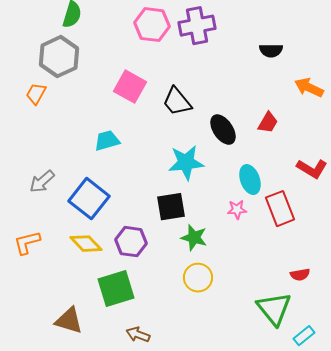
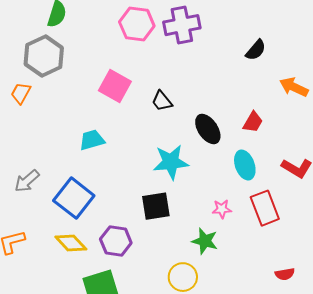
black semicircle: (271, 51) -> (256, 50), turned -50
black trapezoid: (177, 102) -> (162, 101), size x0.7
cyan ellipse: (250, 180) -> (245, 165), moved
green star: (194, 238) -> (205, 241), moved

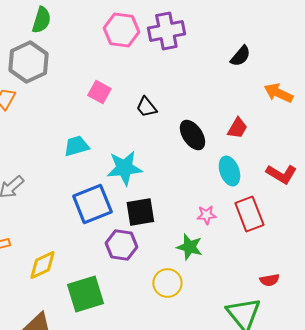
pink square: (115, 86) -> (99, 92), size x0.7
cyan star: (171, 162) -> (124, 168), moved
blue square: (74, 198) -> (92, 204), moved, turned 30
purple hexagon: (116, 241) -> (121, 245), moved
yellow diamond: (71, 243) -> (42, 265), moved, turned -72

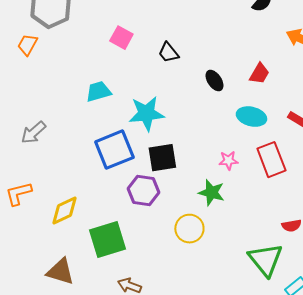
black ellipse: (192, 135) -> (214, 81), size x0.7
cyan ellipse: (229, 171) -> (251, 117), turned -56

